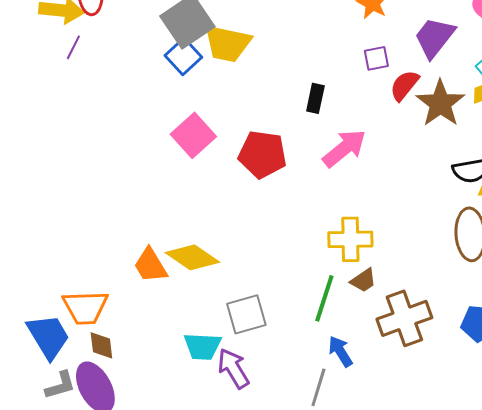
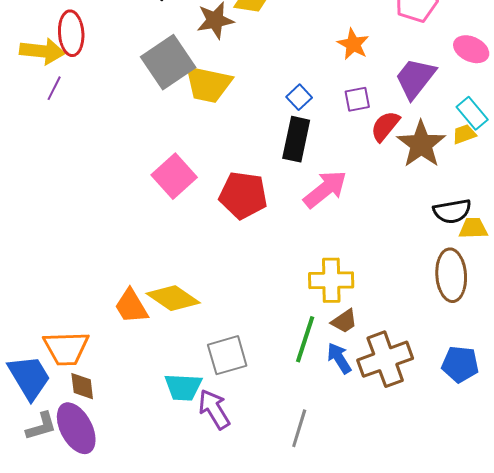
blue square: (183, 56) -> (299, 97), moved, size x0.7
black rectangle: (315, 98) -> (296, 139), size x1.5
blue arrow: (340, 351) -> (339, 358), moved

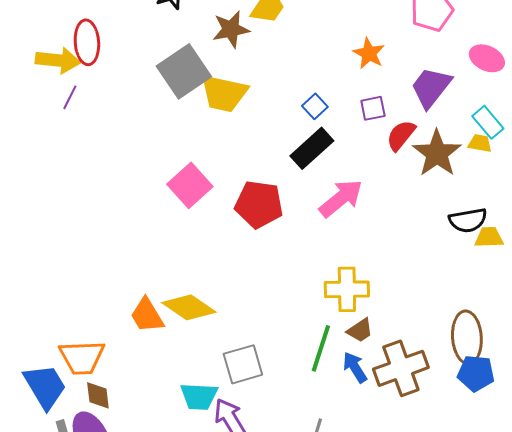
yellow trapezoid: (464, 134) -> (480, 143), turned 30
black rectangle: (296, 139) -> (312, 148), turned 36
brown ellipse: (451, 275) -> (467, 337), moved

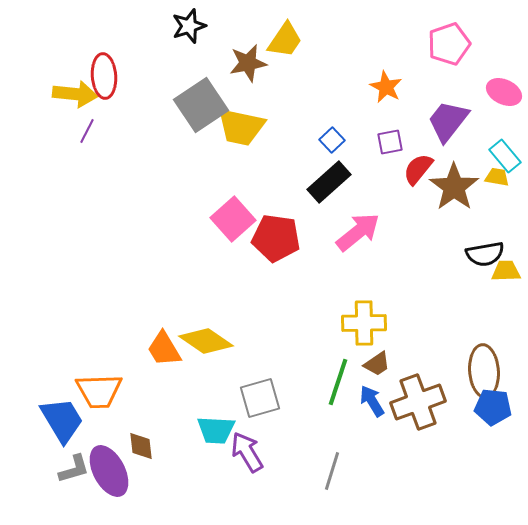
pink square: (190, 185) -> (233, 219), moved
brown diamond: (98, 395) -> (141, 446), moved

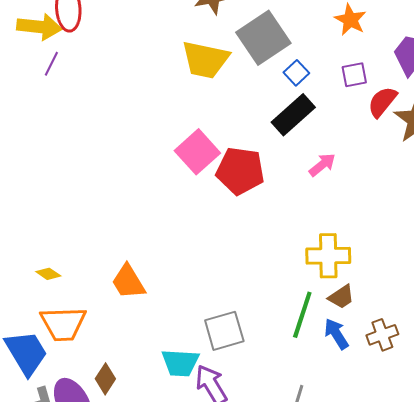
gray square: (201, 105) -> (263, 38), moved
pink arrow: (358, 232) -> (322, 165), size x0.6
yellow diamond: (206, 341) -> (48, 274), moved, size x0.5
brown cross: (418, 402) -> (382, 335), size x0.6
brown diamond: (141, 446) -> (105, 379), turned 40

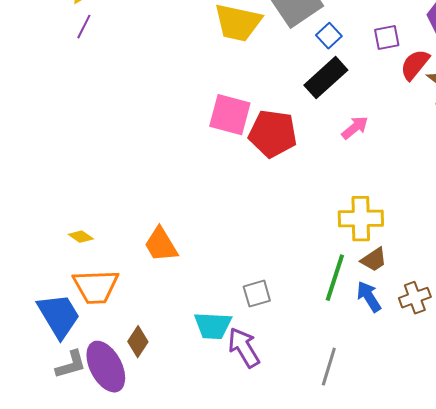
pink square: (197, 152) -> (230, 115), turned -33
gray square: (224, 331) -> (257, 294), size x0.7

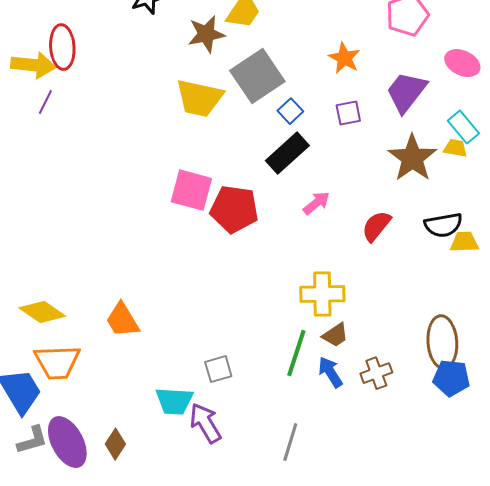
red semicircle: (415, 65) -> (376, 226), moved
yellow diamond: (81, 237) -> (42, 312), size x1.8
brown diamond: (138, 342) -> (115, 444), moved

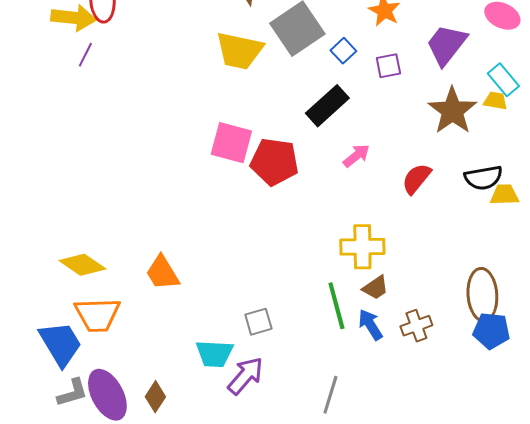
blue square: (290, 111) -> (343, 51), moved
green line: (296, 353) -> (336, 306), turned -33
purple arrow: (205, 423) -> (245, 376), turned 72

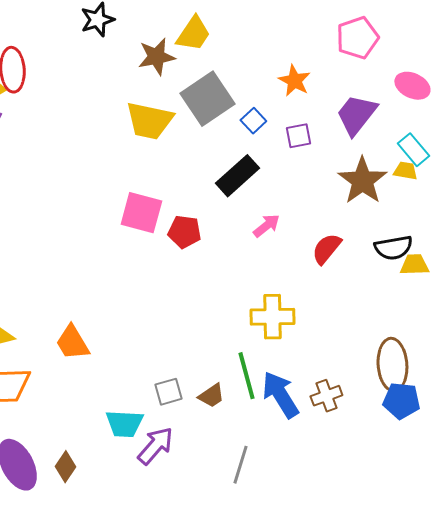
red pentagon: (274, 162) -> (184, 232), size x0.7
brown trapezoid: (375, 288) -> (211, 396), moved
blue arrow: (370, 325) -> (280, 395), size x1.5

